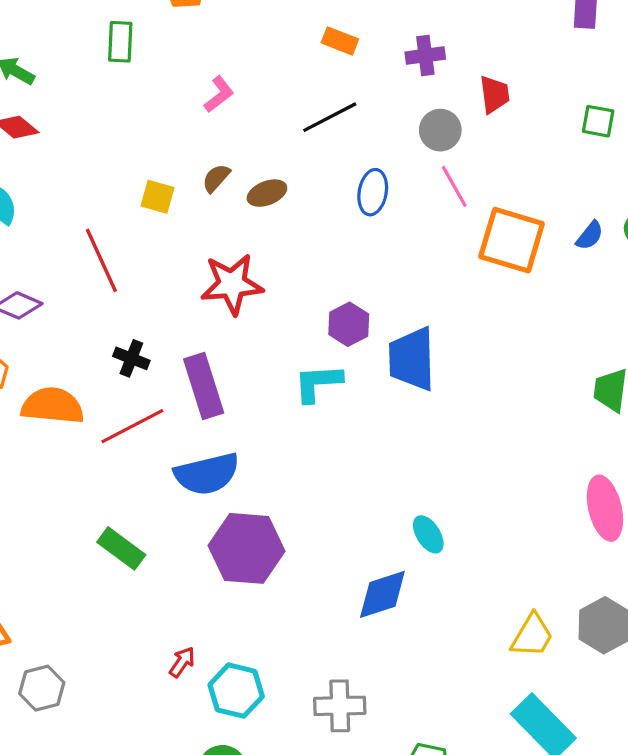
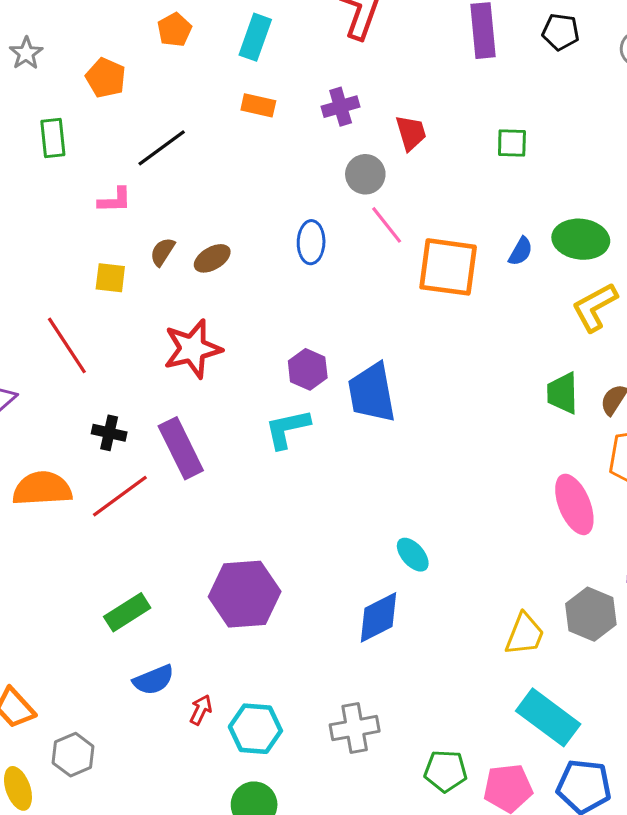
pink L-shape: (219, 94) -> (115, 200), moved, turned 45
black line: (330, 117) -> (162, 148), moved
blue semicircle: (207, 474) -> (154, 680), moved, size x0.7
green rectangle: (121, 548) -> (127, 612), turned -60

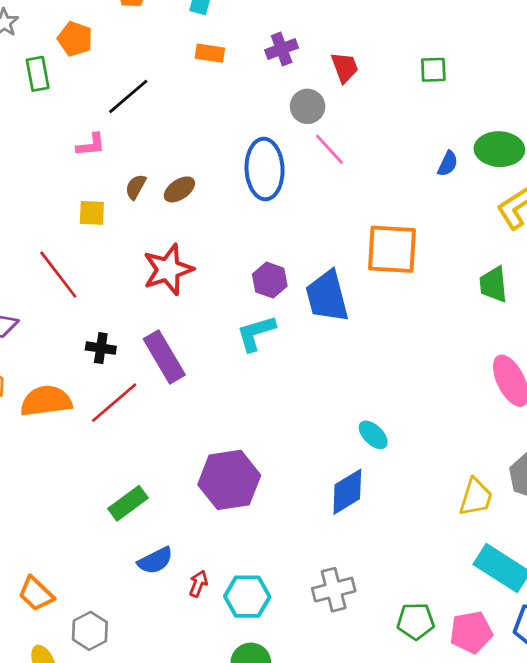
green rectangle: (53, 138) -> (38, 74), moved
blue ellipse: (311, 242) -> (265, 169), size x1.6
orange square: (448, 267) -> (392, 249), moved

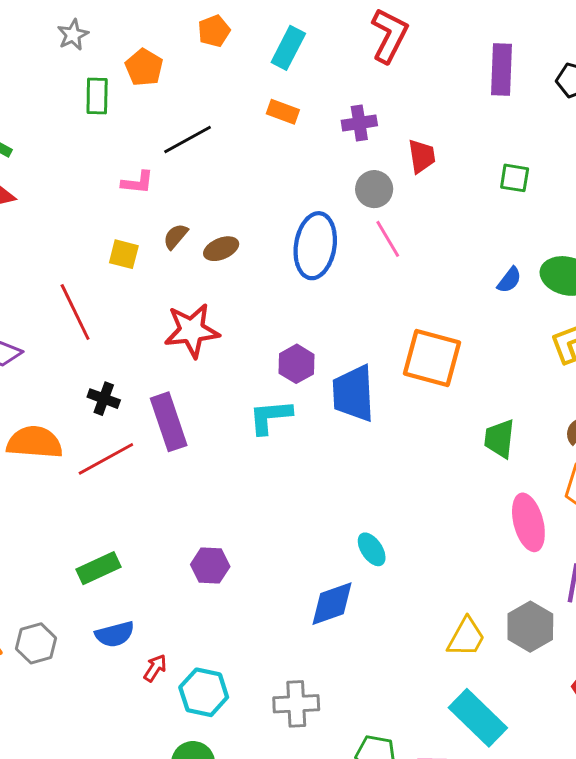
green trapezoid: (493, 284) -> (499, 439), moved
purple hexagon: (229, 480) -> (210, 565), size x0.6
gray hexagon: (90, 631) -> (36, 643), moved

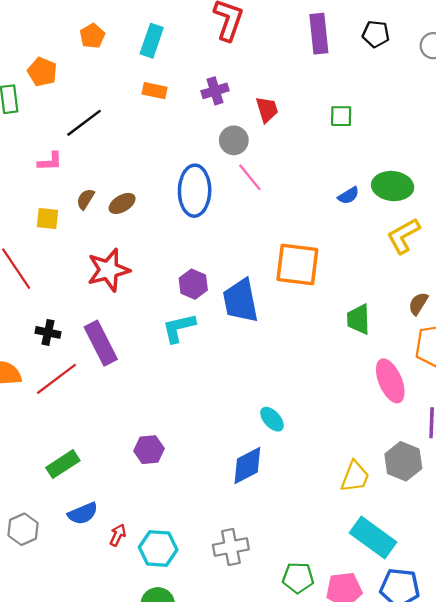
blue semicircle: (509, 280) -> (348, 196), turned 30

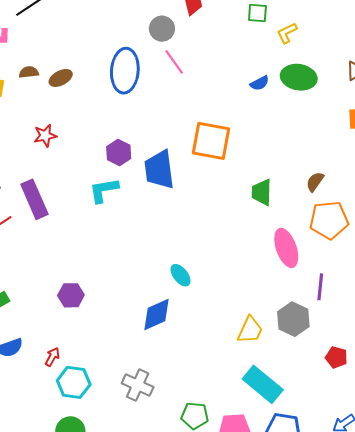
brown semicircle: (85, 199) -> (29, 72), turned 48
yellow L-shape: (403, 236) -> (287, 33), moved, size x0.7
red star: (108, 270) -> (45, 136), size x0.6
red arrow: (118, 535) -> (52, 357), moved
gray cross: (231, 547) -> (138, 385), turned 32

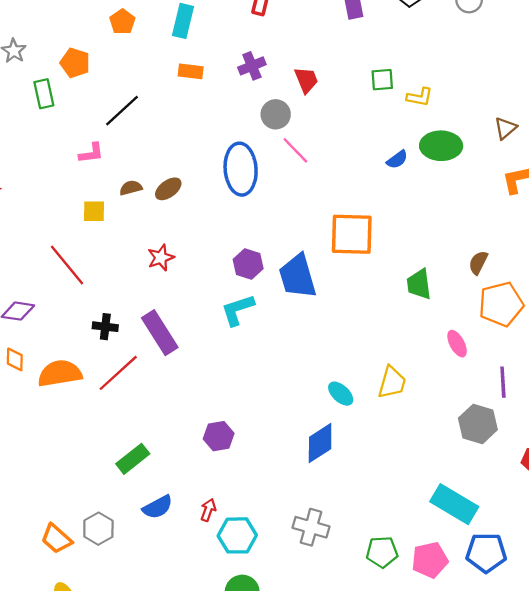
yellow L-shape: (287, 33) -> (420, 97), turned -135
pink ellipse: (286, 248) -> (457, 344), size x0.6
yellow trapezoid: (250, 330) -> (392, 382), moved

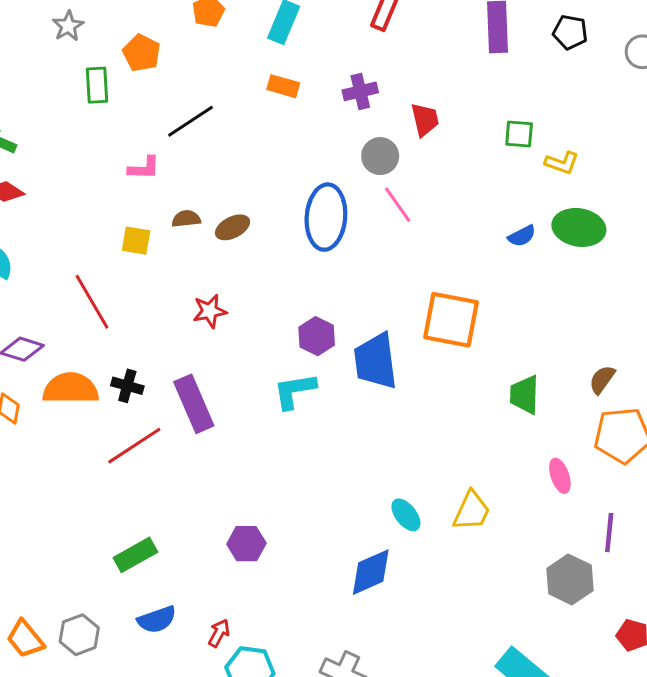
orange semicircle: (60, 373) -> (71, 388), moved

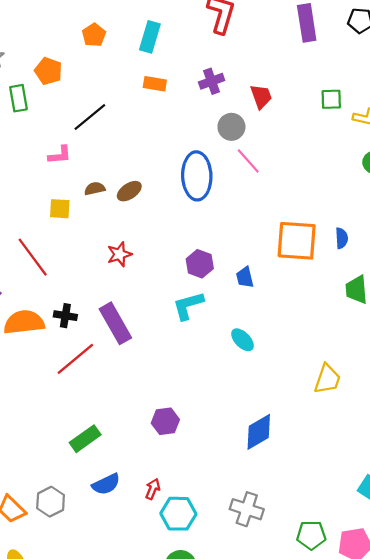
blue semicircle: (522, 236) -> (342, 238), moved, turned -60
blue trapezoid: (376, 361) -> (245, 277), size x0.5
cyan ellipse: (406, 515) -> (242, 340), moved

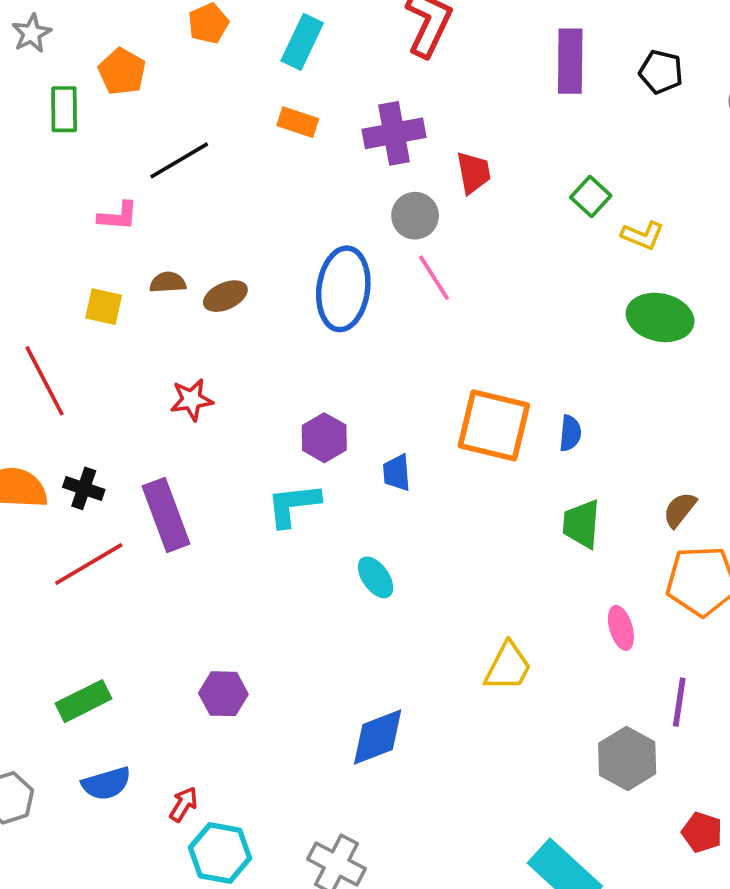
purple cross: (212, 81) -> (394, 133), size x1.4
green square: (331, 99) -> (591, 196), turned 35

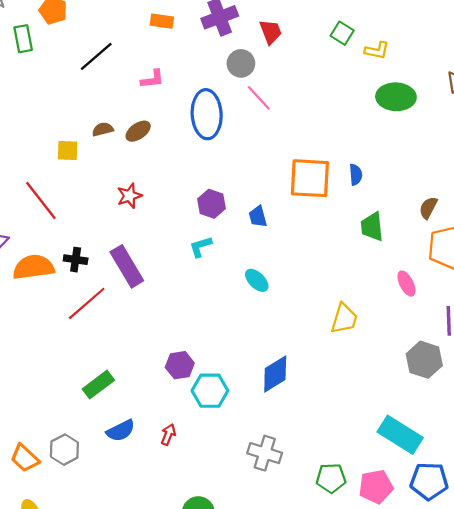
pink L-shape: (118, 216) -> (152, 79), moved
cyan L-shape: (293, 505) -> (201, 247), size x0.7
cyan hexagon: (220, 853) -> (210, 391), moved

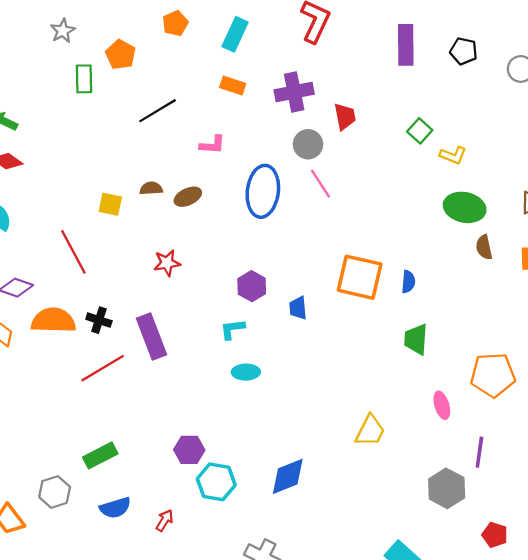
brown semicircle: (428, 208) -> (484, 247), moved, turned -50
cyan ellipse: (257, 280) -> (246, 372), moved, turned -55
gray hexagon: (64, 450) -> (55, 492), moved

